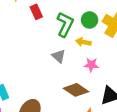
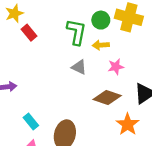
red rectangle: (36, 12) -> (29, 33), moved

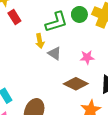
green L-shape: (76, 32) -> (56, 22), turned 55
yellow arrow: (101, 45) -> (40, 41), moved, turned -104

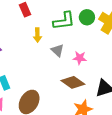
yellow arrow: (40, 41) -> (37, 35), moved
pink star: (87, 57) -> (80, 58), moved

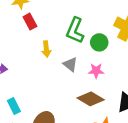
green circle: (87, 17) -> (99, 42), moved
green L-shape: (64, 21) -> (75, 30), turned 125

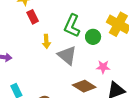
gray triangle: (70, 64) -> (67, 55), size x1.5
pink star: (96, 71) -> (103, 67), moved

